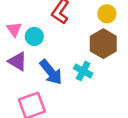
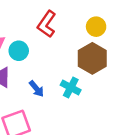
blue arrow: (51, 72) -> (36, 89), size x0.6

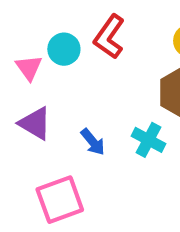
cyan circle: (19, 51) -> (64, 49), moved

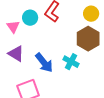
blue arrow: (93, 142) -> (44, 63), size x1.5

